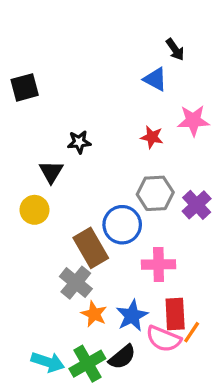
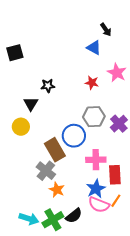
pink star: (193, 121) -> (117, 73), turned 30
red rectangle: (175, 314) -> (115, 175), moved
blue star: (132, 316) -> (96, 189), moved

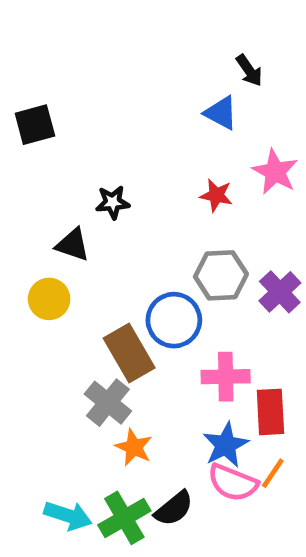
black triangle: (31, 104) -> (73, 245), turned -42

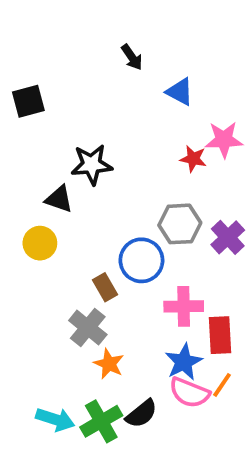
black arrow: (249, 70) -> (132, 57), moved
pink star: (275, 172) -> (224, 140), turned -30
red star: (216, 195) -> (193, 159), moved
black star: (113, 202) -> (92, 165), size x1.5
brown rectangle: (129, 353) -> (105, 287), size x0.6

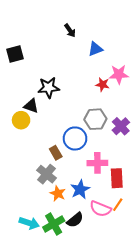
blue triangle: (180, 92) -> (95, 49), turned -49
yellow circle: (40, 243) -> (21, 120), moved
blue star: (184, 362) -> (80, 189), moved

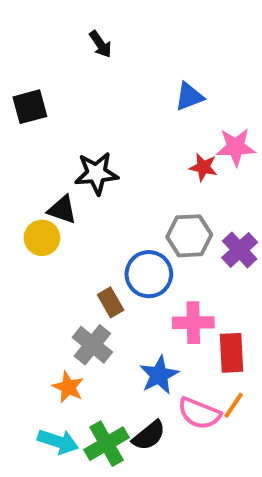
black arrow: (70, 31) -> (100, 44), moved
orange star: (58, 193) -> (68, 387), moved

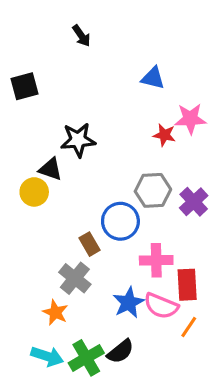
blue triangle: (189, 97) -> (153, 78), turned 35
pink semicircle: (199, 413) -> (161, 306), moved

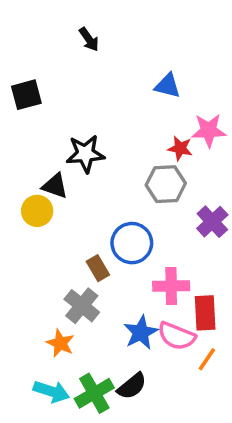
gray hexagon: (153, 190) -> (166, 184), moved

